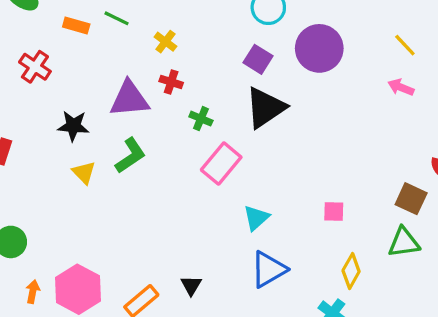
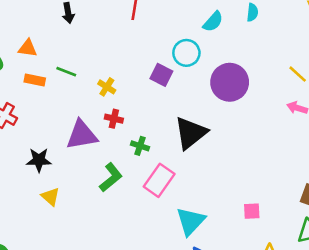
purple square: (258, 59) -> (161, 75), moved
green L-shape: (130, 156) -> (111, 177), moved
cyan triangle: (256, 218) -> (191, 221), size x1.4

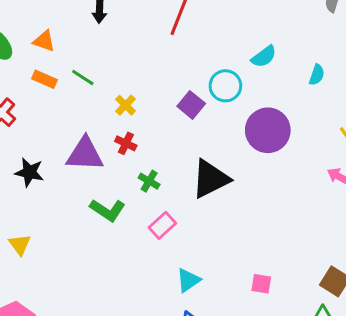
cyan semicircle: (252, 12) -> (317, 75), moved
green L-shape: (111, 177) -> (108, 210), turned 60
pink rectangle: (159, 180) -> (162, 225), size x0.7
yellow triangle: (50, 197) -> (20, 245), moved
cyan triangle: (191, 221) -> (188, 280), size x0.7

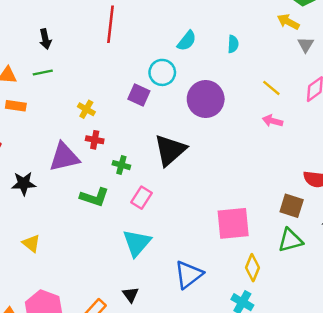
green line: (83, 77) -> (43, 73), moved, turned -30
cyan triangle: (188, 280) -> (137, 243), moved, size x1.4
pink square: (261, 284) -> (233, 223), size x2.0

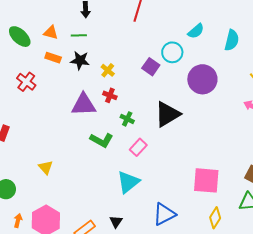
cyan semicircle: (233, 44) -> (232, 40), size x1.5
black star: (24, 183) -> (80, 60), moved

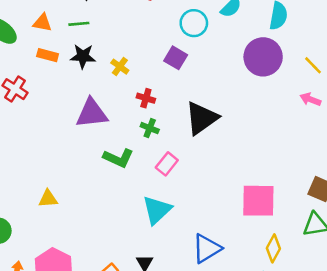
cyan circle: (172, 52) -> (194, 23), moved
purple circle: (202, 79) -> (263, 57), moved
red cross: (110, 95) -> (146, 98), moved
yellow triangle: (46, 167) -> (48, 199), turned -49

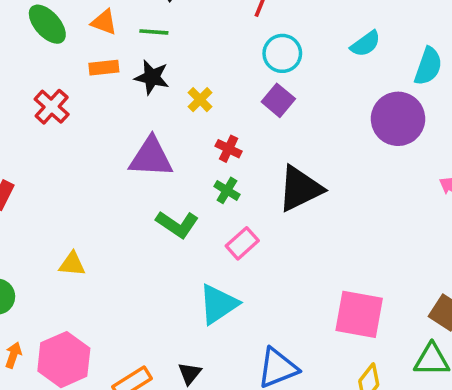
cyan circle: (194, 23) -> (282, 53), moved
orange rectangle: (48, 55) -> (104, 68), turned -30

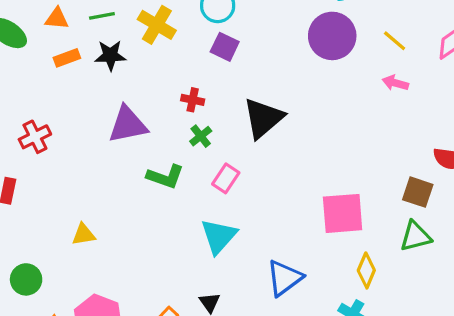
yellow cross: (200, 100) -> (157, 25), moved, size x1.6
red cross: (52, 107) -> (35, 137), moved, turned 36
green cross: (227, 190) -> (201, 136), turned 35

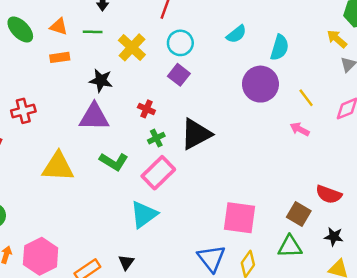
black star: (110, 55) -> (101, 81), moved
green cross: (201, 136) -> (156, 138), moved
pink rectangle: (226, 178) -> (158, 173), size x1.5
yellow triangle: (84, 234) -> (58, 167), moved, size x1.8
blue triangle: (284, 278) -> (211, 258), moved, turned -44

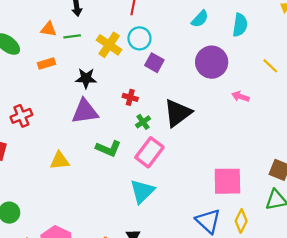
orange triangle: (59, 27) -> (49, 29), moved
cyan circle: (180, 43) -> (139, 38), moved
purple circle: (260, 84) -> (212, 62), moved
pink arrow: (300, 129) -> (240, 97), moved
yellow triangle: (58, 167) -> (60, 161), size x0.7

